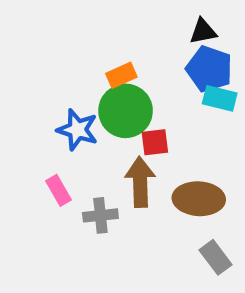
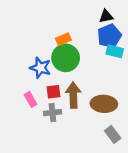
blue pentagon: (209, 69) -> (109, 36), turned 30
red square: (155, 142) -> (54, 92), moved

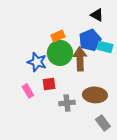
black triangle: (106, 16) -> (97, 15), turned 40
blue pentagon: (109, 36) -> (90, 40), moved
brown arrow: (73, 95) -> (80, 59), moved
gray cross: (52, 113) -> (67, 103), moved

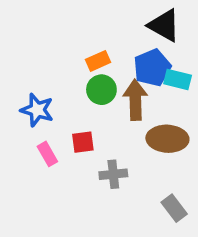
black triangle: (97, 15) -> (164, 25), size x1.5
green circle: (60, 53) -> (101, 90), size x0.7
blue star: (37, 62) -> (37, 110), moved
brown ellipse: (95, 95) -> (167, 139), moved

